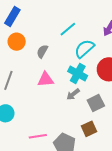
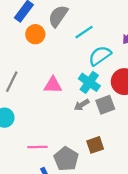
orange circle: (17, 42) -> (35, 34), moved
gray semicircle: (42, 51) -> (58, 16), moved, size x1.5
gray square: (96, 103) -> (105, 105), moved

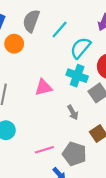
gray arrow: (82, 105) -> (73, 112), moved, turned -72

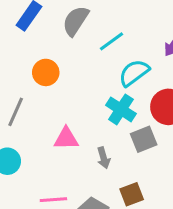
orange circle: (14, 44) -> (46, 72), moved
pink triangle: (43, 87) -> (66, 139), moved

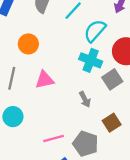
pink triangle: (66, 139) -> (45, 80), moved

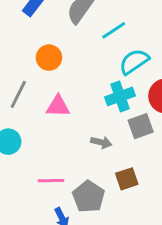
cyan cross: (91, 60) -> (120, 96), turned 35
gray arrow: (85, 99) -> (101, 142), turned -63

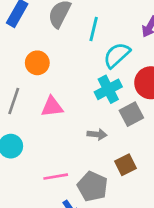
cyan line: (114, 30) -> (94, 29), turned -35

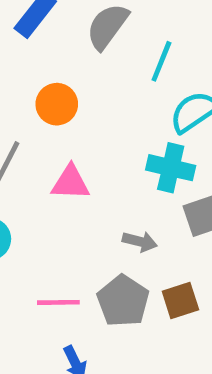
cyan cross: (108, 89) -> (171, 168), turned 32
gray pentagon: (93, 186) -> (123, 301), moved

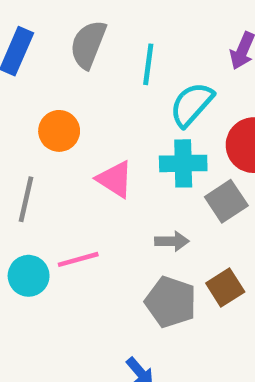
pink triangle: (70, 183) -> (115, 179), moved, turned 45
pink line: (58, 302) -> (78, 259), moved

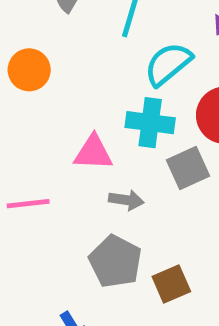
pink triangle: (115, 179) -> (93, 153), moved, turned -39
brown square: (225, 287) -> (171, 284), moved

